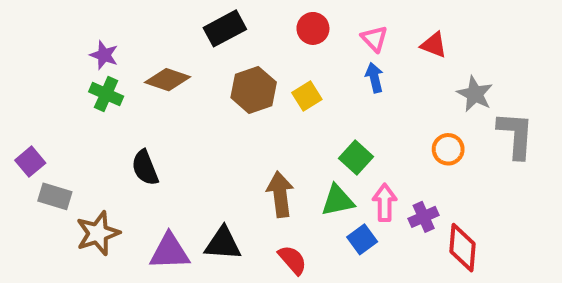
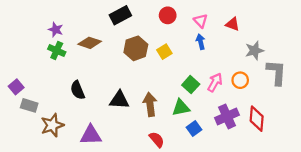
gray star: (475, 94) -> (254, 51), turned 30
pink arrow: (385, 203) -> (215, 82), moved, turned 30
purple cross: (424, 217) -> (227, 116), size x1.5
black triangle: (223, 244) -> (119, 100), moved
red diamond: (462, 248) -> (257, 119), moved

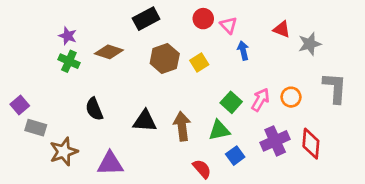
pink triangle: (201, 21) -> (229, 25), moved
gray star: (254, 51) -> (310, 44), moved
red semicircle: (157, 140) -> (202, 169), moved

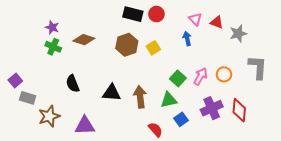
black rectangle: (146, 19) -> (133, 14), moved, turned 42
pink triangle: (229, 25) -> (195, 19), moved

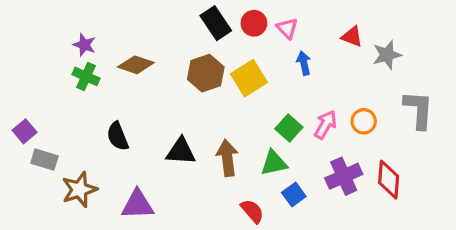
black rectangle: (133, 14) -> (216, 23), turned 42
pink triangle: (195, 19) -> (287, 28), moved
yellow square: (153, 48) -> (249, 78), size x1.5

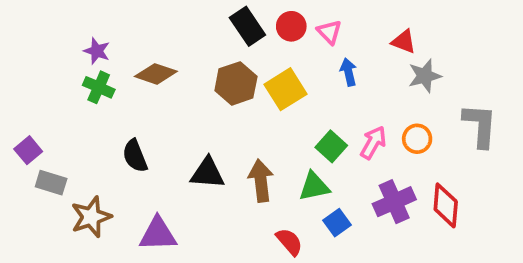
gray star: (387, 55) -> (425, 76), moved

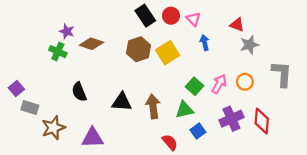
purple star: (97, 51) -> (67, 31), moved

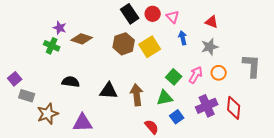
gray star: (249, 45) -> (210, 47), moved
black semicircle: (79, 92) -> (71, 82), turned 120

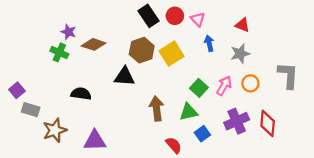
black triangle: (109, 91) -> (125, 76), moved

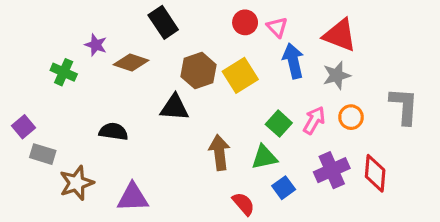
black rectangle: (149, 16) -> (163, 22), moved
red triangle: (242, 25) -> (340, 35), size x1.6
blue arrow: (209, 43) -> (293, 61), size x1.5
green cross: (59, 52) -> (64, 72), moved

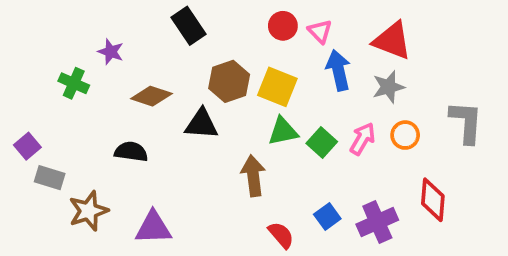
brown diamond: (131, 63) -> (151, 96), moved
yellow square: (240, 75) -> (277, 87), turned -36
green triangle: (264, 157) -> (283, 131), moved
purple cross: (332, 170) -> (377, 222), moved

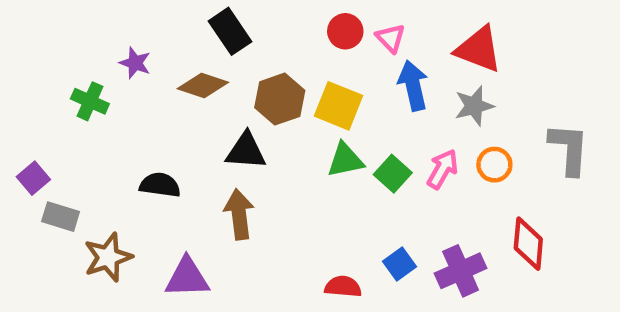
brown diamond: (151, 96) -> (203, 85), moved
brown arrow: (253, 176) -> (239, 214), moved
red semicircle: (281, 235) -> (343, 287), turned -44

